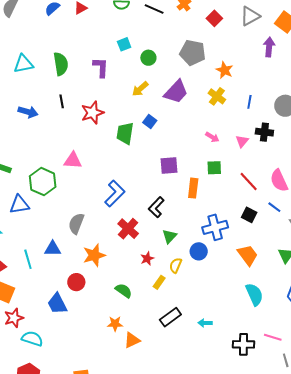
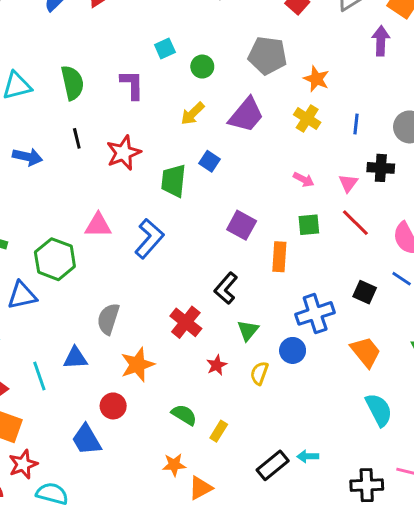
purple square: (169, 166) -> (242, 225), turned 36
red line: (249, 181) -> (355, 223), moved
blue L-shape: (115, 193) -> (149, 239), moved
yellow rectangle: (159, 282) -> (219, 431), moved
black rectangle: (170, 317) -> (273, 465), moved

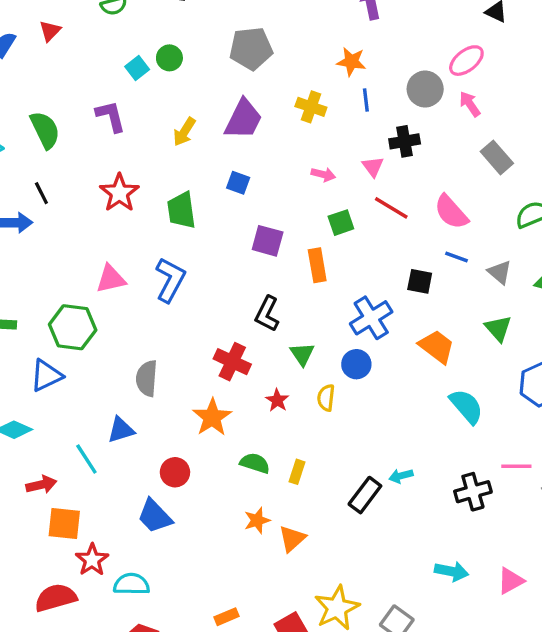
green circle: (202, 67) -> (169, 58), moved
orange star: (316, 79) -> (351, 62), moved
black line: (77, 138) -> (41, 193), moved
blue square: (209, 161) -> (238, 183), moved
orange star: (137, 365) -> (212, 417), moved

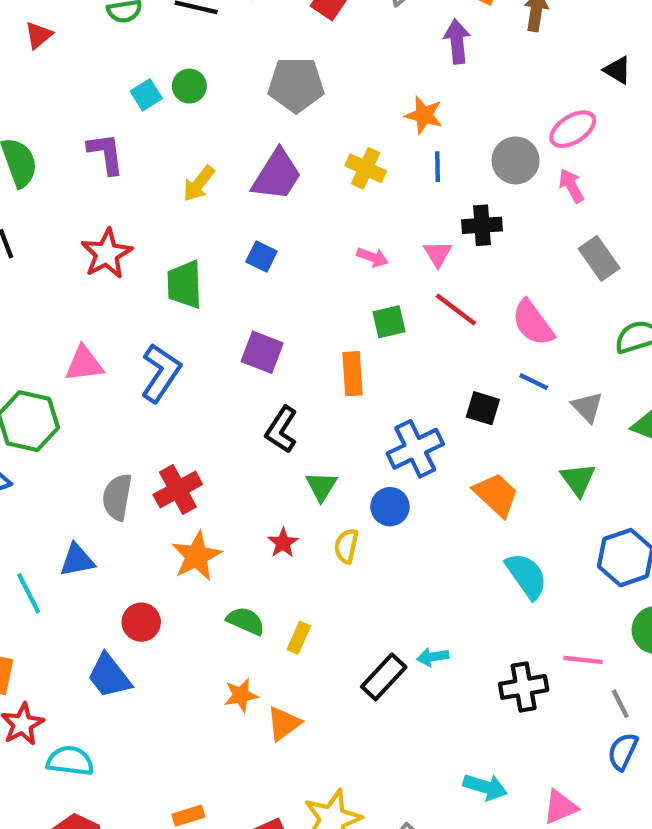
purple square: (268, 241) -> (262, 352), moved
red cross: (232, 362) -> (178, 490), moved, turned 30

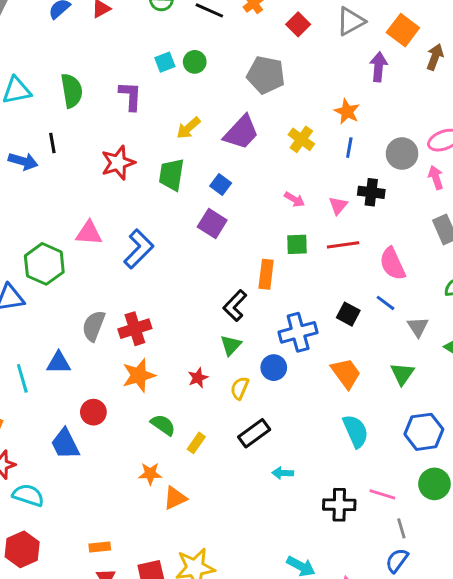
green trapezoid: (185, 284) -> (171, 175), moved
red line: (456, 309) -> (343, 245), turned -56
purple square: (262, 352) -> (212, 224), moved
black L-shape: (281, 430) -> (235, 306), moved
black rectangle: (384, 677) -> (254, 433), moved

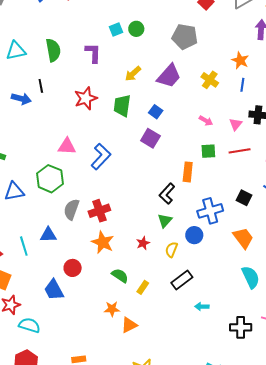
green hexagon: (44, 264) -> (50, 179), moved
orange star: (139, 375) -> (103, 242), turned -30

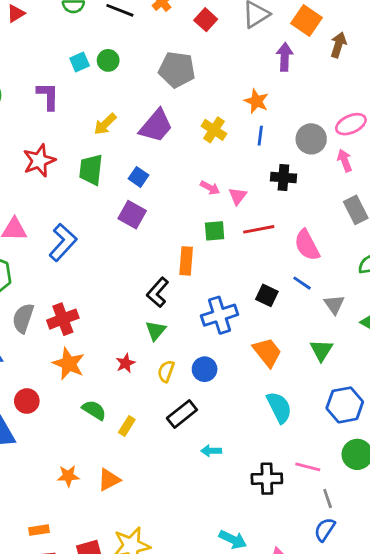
pink triangle: (236, 124) -> (238, 196), moved
blue circle: (194, 235) -> (205, 369), moved
orange star: (112, 309) -> (68, 476), moved

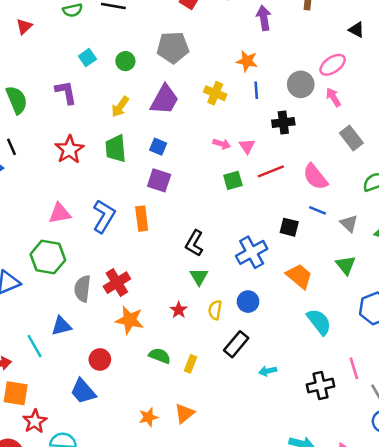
green circle: (108, 60) -> (125, 61), moved
orange rectangle: (186, 261) -> (142, 219), moved
pink line: (308, 467) -> (354, 368), turned 70

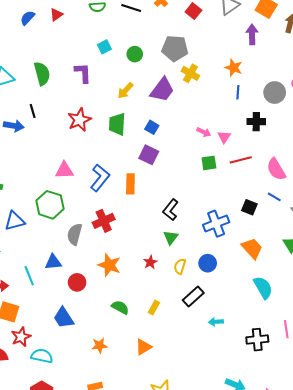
yellow cross: (215, 93) -> (190, 73), moved
red cross: (117, 283) -> (104, 221), moved
green semicircle: (160, 356) -> (120, 307), moved
red circle: (100, 359) -> (77, 282), moved
orange star: (148, 417) -> (100, 346), moved

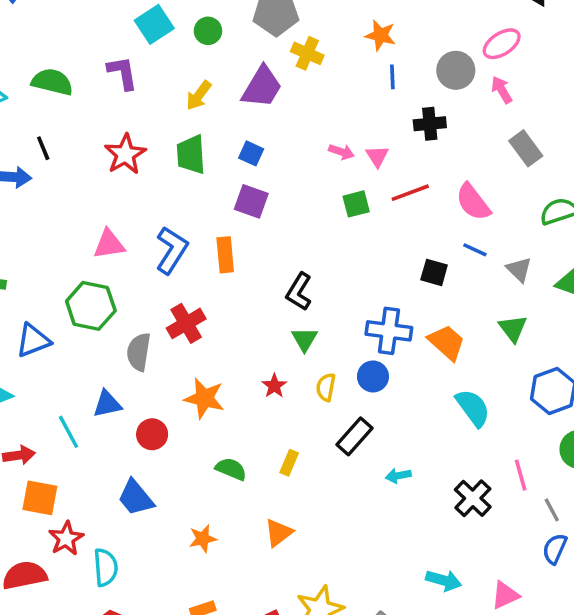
cyan square: (104, 47) -> (154, 24), size x1.5
green semicircle: (42, 74) -> (52, 82), turned -55
blue cross: (216, 224) -> (389, 331), moved, turned 35
black cross: (257, 340) -> (473, 498), turned -35
cyan semicircle: (42, 356) -> (106, 567), turned 80

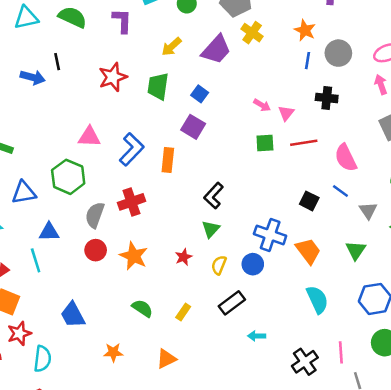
gray circle: (456, 70) -> (338, 53), moved
blue triangle: (107, 404) -> (49, 232), moved
red circle: (152, 434) -> (96, 250), moved

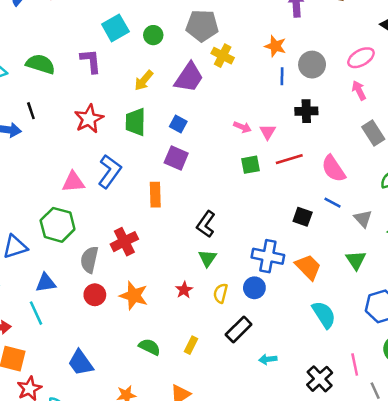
blue L-shape: (132, 149) -> (110, 171), moved

